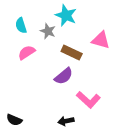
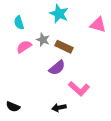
gray star: (48, 31) -> (43, 40), moved
pink triangle: (101, 40) -> (98, 25), moved

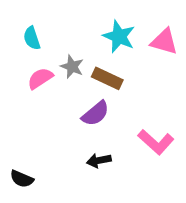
cyan star: (59, 14) -> (119, 36), moved
pink L-shape: (79, 89) -> (156, 142), moved
black arrow: (59, 108) -> (99, 160), moved

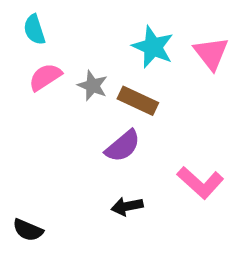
cyan semicircle: (32, 38) -> (34, 30), moved
pink triangle: (164, 41) -> (211, 53), turned 36
pink semicircle: (40, 78) -> (45, 77), moved

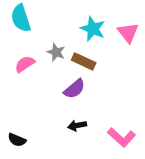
cyan semicircle: (34, 30) -> (21, 18), size x1.5
pink semicircle: (45, 77) -> (25, 64), moved
pink L-shape: (200, 183) -> (122, 137), moved

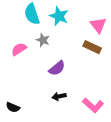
cyan semicircle: (21, 18) -> (32, 14), moved
cyan star: (93, 29) -> (59, 16), moved
brown rectangle: (84, 61) -> (92, 47), moved

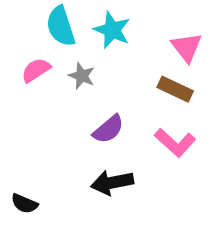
pink semicircle: (19, 49) -> (36, 70), moved
black arrow: (59, 96) -> (112, 183), size x1.5
pink L-shape: (93, 105) -> (175, 143), moved

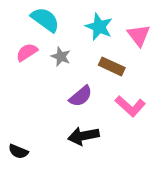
cyan semicircle: (61, 26) -> (45, 20), turned 144
cyan star: (112, 30) -> (99, 27), moved
brown rectangle: (175, 89) -> (112, 66), moved

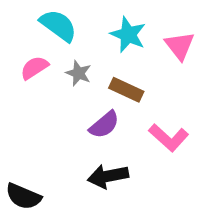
brown rectangle: (112, 66) -> (126, 90), moved
black semicircle: (18, 151) -> (23, 196), size x1.4

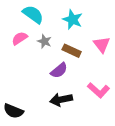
pink triangle: (180, 46) -> (102, 44), moved
pink L-shape: (169, 138) -> (99, 90), moved

